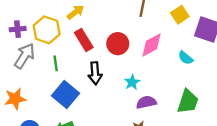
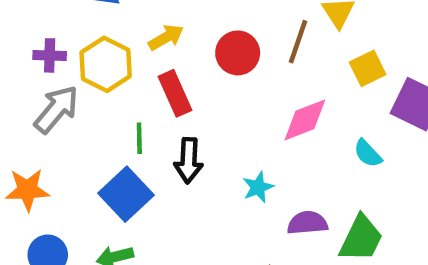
red circle: (118, 44) -> (238, 53), moved
green line: (56, 63) -> (139, 138), moved
purple semicircle: (146, 102) -> (307, 223), moved

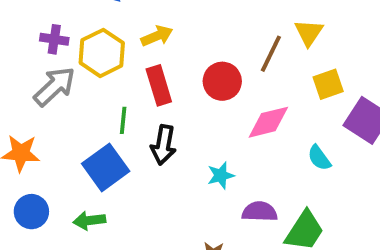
red circle: (238, 53) -> (222, 81), moved

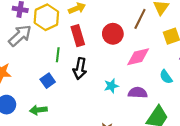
blue square: (106, 167) -> (48, 81), size x0.6
purple semicircle: (260, 212) -> (138, 93), moved

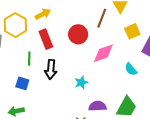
blue square: (48, 81) -> (22, 83), turned -32
purple semicircle: (138, 93) -> (97, 106), moved

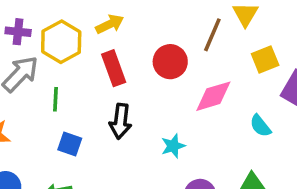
green line: (29, 59) -> (55, 99), moved

